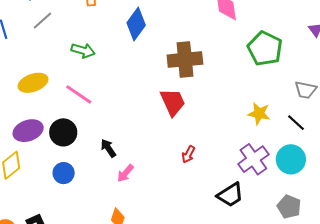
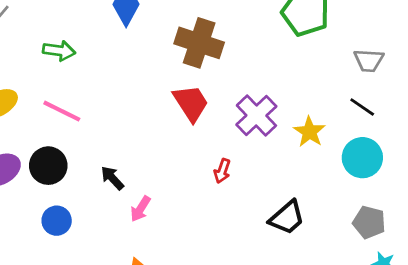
brown cross: (185, 60) -> (199, 43), turned 32
yellow star: (259, 113) -> (309, 132), moved, turned 30
purple cross: (253, 159) -> (256, 115), moved

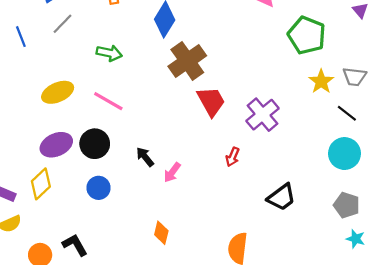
brown cross: (199, 43) -> (187, 61), moved, turned 33
yellow star: (309, 132) -> (321, 81), moved
pink arrow: (140, 209) -> (172, 172), moved

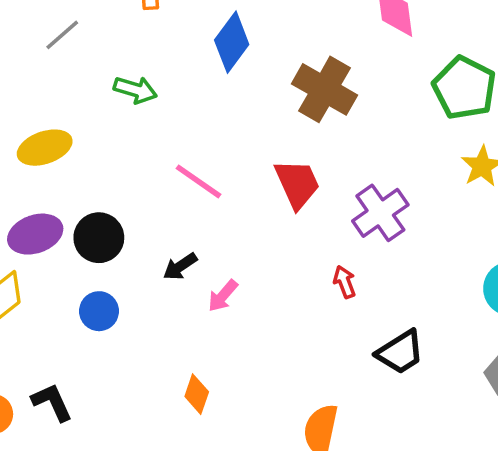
brown cross: (187, 61) -> (325, 89), moved, turned -30
pink line: (108, 101) -> (199, 181), moved
black arrow: (145, 157) -> (180, 266), turned -90
red arrow: (233, 157) -> (345, 282), moved, turned 132

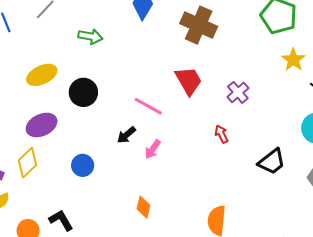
pink line: (199, 181) -> (148, 106), moved
purple cross: (380, 213) -> (238, 92), size x0.7
black circle: (99, 238) -> (83, 92), moved
black trapezoid: (400, 352) -> (272, 162), moved

